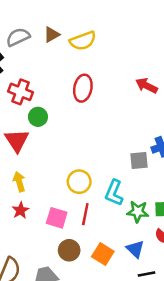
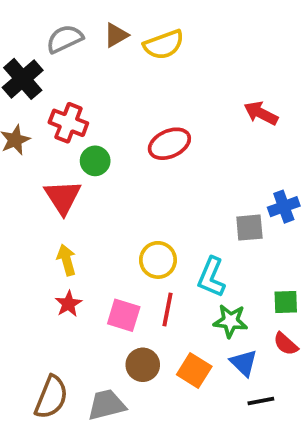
red ellipse: (83, 88) -> (169, 144), moved, turned 55
green star: (138, 212) -> (230, 321), moved

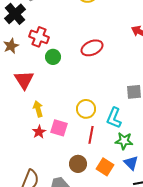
red triangle: (63, 197) -> (24, 80), moved
pink square: (124, 315) -> (59, 128), moved

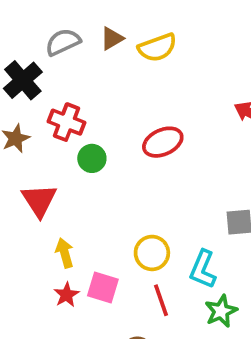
red line: (91, 135) -> (161, 300), turned -30
green star: (124, 141) -> (221, 311), turned -30

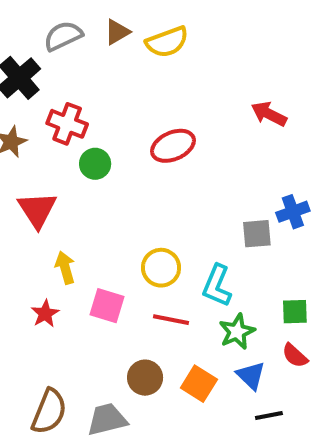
red star: (66, 295) -> (45, 314), moved
red line: (161, 300) -> (171, 320), turned -60

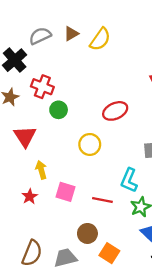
yellow semicircle: (167, 42) -> (100, 39), turned -35
red ellipse: (173, 146) -> (115, 111), moved
yellow circle: (161, 268) -> (90, 144), moved
orange square: (199, 384) -> (109, 253), moved

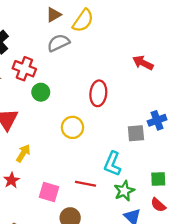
gray semicircle: (40, 36) -> (58, 43), moved
red ellipse: (115, 111) -> (98, 93), turned -60
yellow arrow: (41, 170) -> (23, 153), turned 48
pink square: (65, 192) -> (49, 192), moved

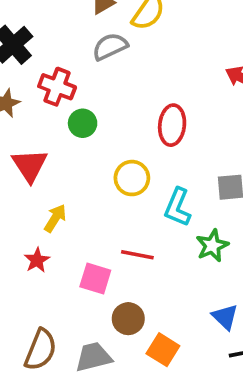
cyan L-shape: (112, 164) -> (178, 207), moved
red line: (85, 184) -> (137, 255), moved
green star: (124, 191) -> (212, 246), moved

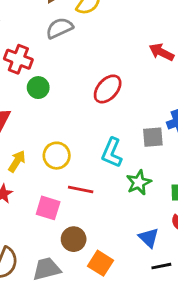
red ellipse: (172, 125) -> (108, 89), turned 36
yellow circle: (132, 178) -> (57, 156), moved

